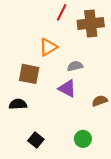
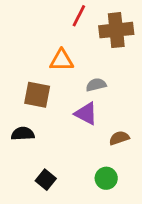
orange triangle: (48, 47) -> (62, 60), turned 30
brown semicircle: (100, 101) -> (119, 138), moved

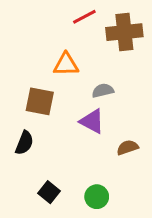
red line: (79, 16) -> (84, 17), turned 35
black semicircle: (23, 134) -> (24, 143), turned 115
green circle: (106, 178) -> (97, 197), moved

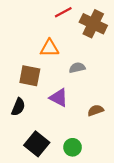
brown cross: (124, 32) -> (93, 24), turned 32
purple triangle: (92, 121) -> (59, 98), moved
black square: (49, 192) -> (37, 144), size x1.5

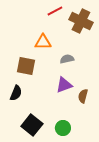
purple triangle: (59, 98) -> (64, 85), moved, turned -48
brown semicircle: (96, 110) -> (83, 96), turned -56

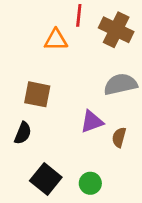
red line: (55, 11) -> (79, 15), turned -56
orange triangle: (43, 42) -> (56, 40), moved
gray semicircle: (67, 59) -> (120, 84), moved, size x1.6

